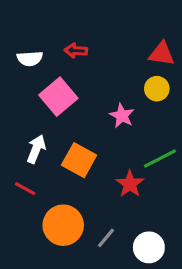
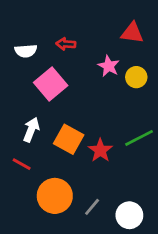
red triangle: (162, 54) -> (132, 33), moved
pink star: (122, 116) -> (109, 66), moved
red star: (130, 184) -> (100, 150), moved

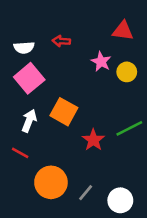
pink square: (51, 84) -> (29, 78), moved
orange square: (69, 139) -> (64, 112), moved

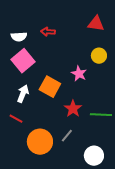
pink star: (101, 62) -> (79, 74), moved
green line: (129, 128) -> (101, 115), moved, turned 30
gray line: (86, 193) -> (67, 136), moved

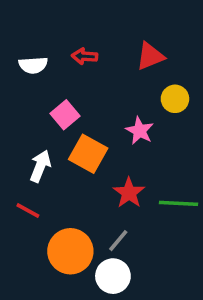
red triangle: (96, 24) -> (150, 56), moved, turned -30
pink square: (23, 61) -> (65, 115), moved, size x0.7
white circle: (94, 156) -> (113, 276), moved

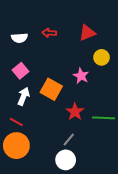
pink square: (65, 115) -> (21, 71), moved
orange circle: (70, 251) -> (16, 146), moved

